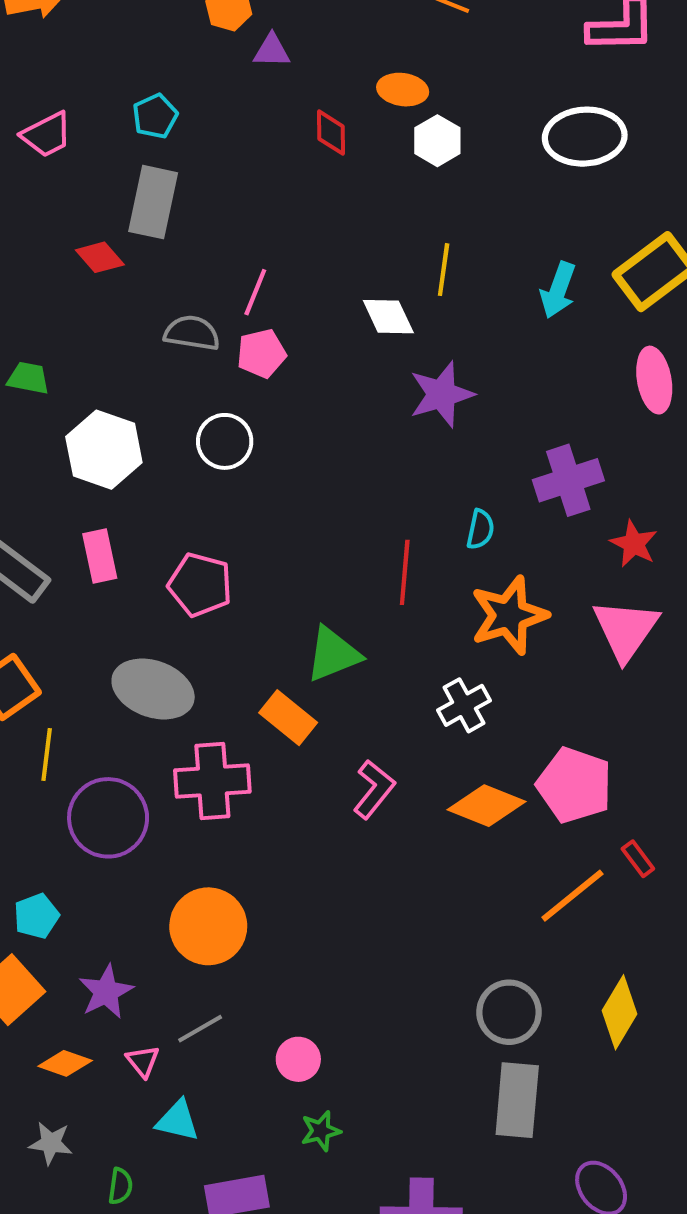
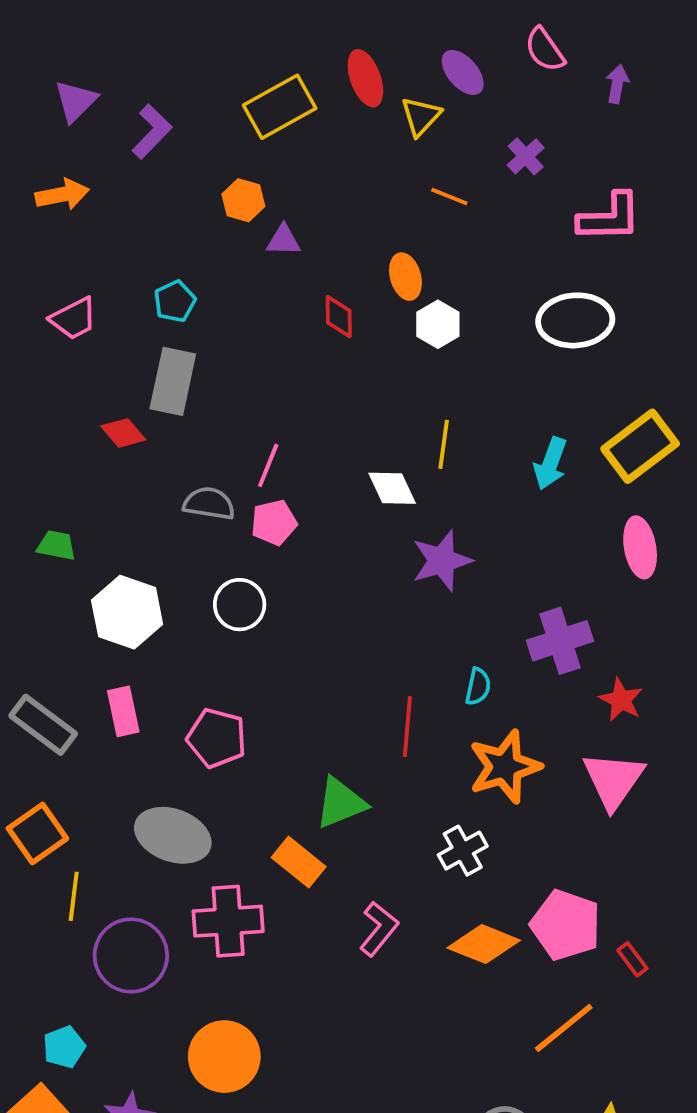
orange ellipse: (403, 90) -> (405, 277), turned 66
red rectangle: (638, 859) -> (632, 959), moved

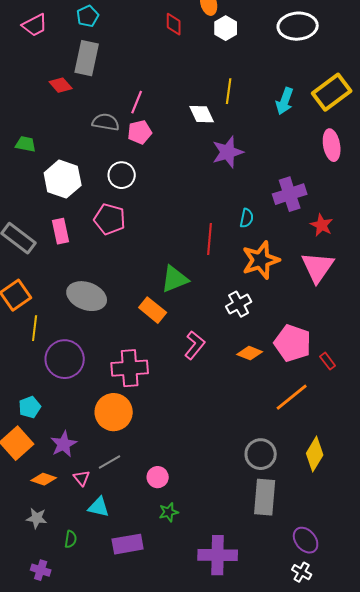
pink pentagon: (217, 738) -> (110, 219), moved
pink cross: (228, 921) -> (130, 368), moved
orange diamond: (484, 944) -> (250, 353), size x0.7

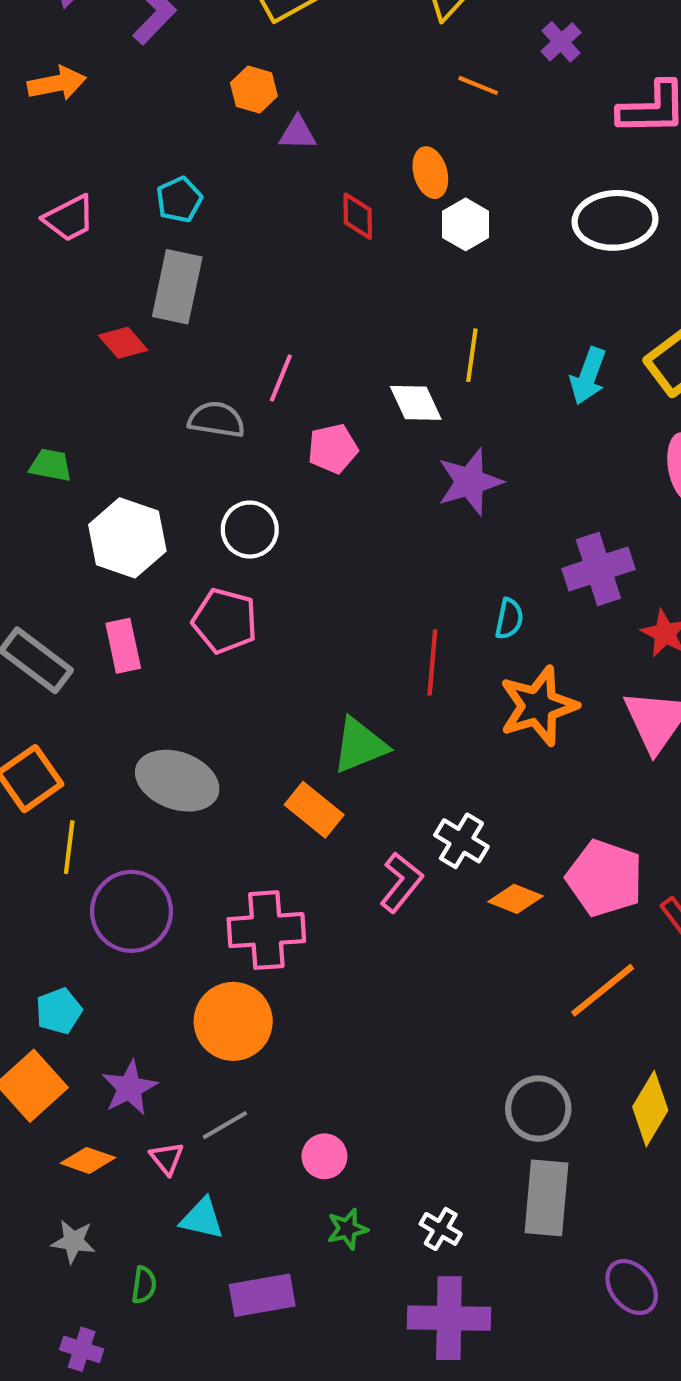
pink pentagon: (140, 132) -> (333, 449), moved
white cross: (239, 304) -> (461, 841), moved, turned -30
white cross: (302, 572) -> (441, 1229), moved

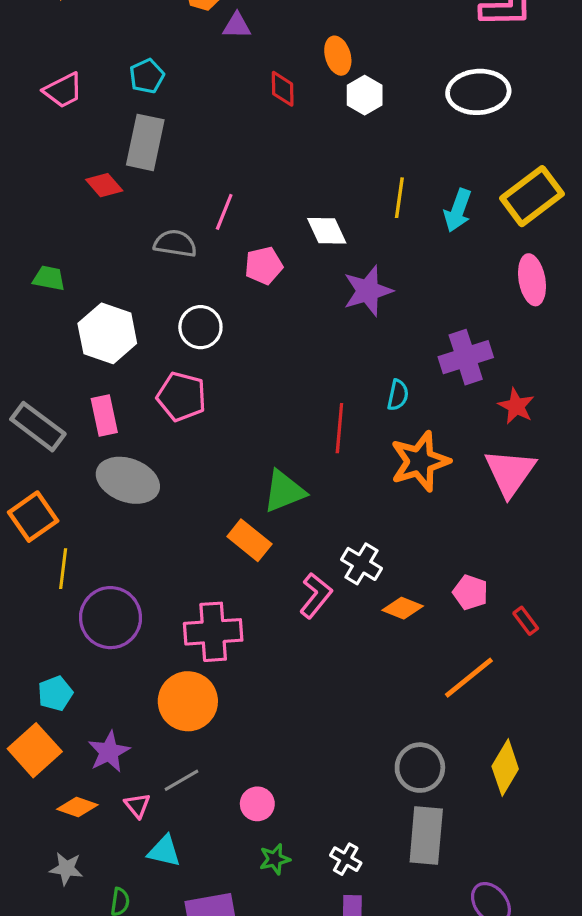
yellow line: (472, 355) -> (399, 198), moved
gray ellipse: (177, 781) -> (128, 480), moved
pink pentagon: (605, 878) -> (470, 592), size x0.6

